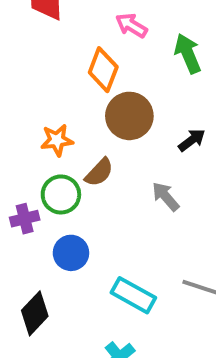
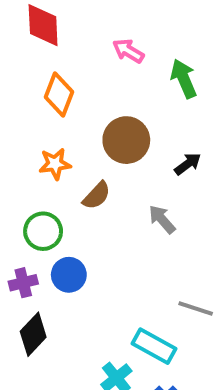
orange diamond: (103, 70) -> (59, 94), moved
green circle: (61, 194) -> (43, 231), moved
purple cross: (25, 219) -> (23, 283), moved
cyan rectangle: (133, 295) -> (154, 346), moved

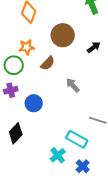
gray arrow: (162, 219) -> (73, 85), moved
green circle: (43, 231) -> (14, 65), moved
purple cross: (23, 283) -> (11, 90), moved

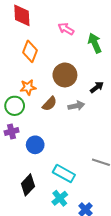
gray arrow: (73, 85) -> (76, 106), moved, turned 119
black diamond: (16, 133) -> (28, 185), moved
cyan rectangle: (77, 139) -> (64, 174), moved

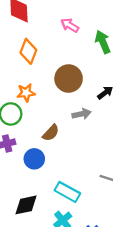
brown semicircle: (50, 104) -> (51, 133), moved
black diamond: (28, 185) -> (26, 205), turned 35

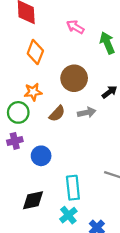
brown semicircle: (51, 133) -> (57, 114), moved
cyan rectangle: (67, 192) -> (73, 188), turned 55

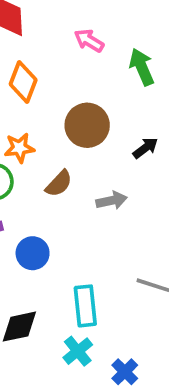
gray arrow: (87, 112) -> (112, 201), moved

